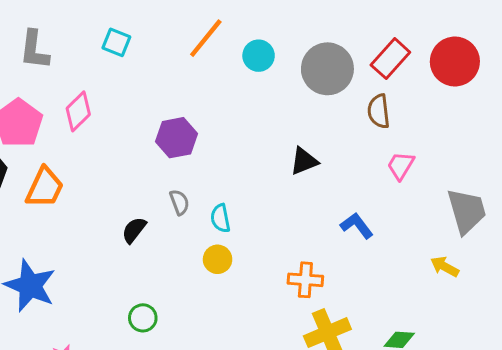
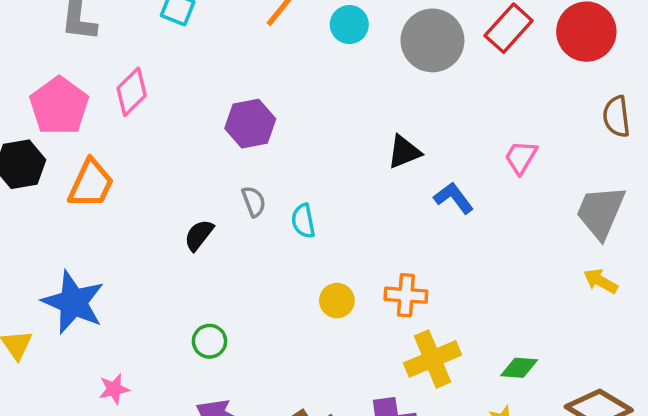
brown semicircle: (379, 111) -> (616, 117), moved
gray trapezoid: (467, 211) -> (601, 212), turned -141
blue L-shape: (357, 226) -> (454, 198), moved
yellow circle: (218, 259) -> (337, 301), moved
yellow arrow: (445, 267) -> (601, 281), moved

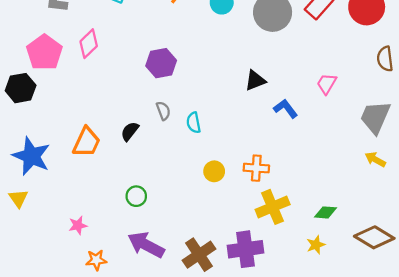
orange trapezoid: (91, 184) -> (87, 142), moved
blue star: (73, 302) -> (31, 156), moved

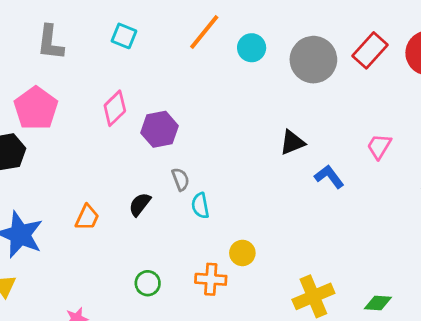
pink diamond: (89, 44) -> (115, 108), moved
purple hexagon: (161, 63) -> (159, 129), moved
cyan semicircle: (194, 123) -> (200, 206), moved
orange trapezoid: (87, 142) -> (87, 217), size x0.7
orange cross: (256, 168) -> (211, 279), moved

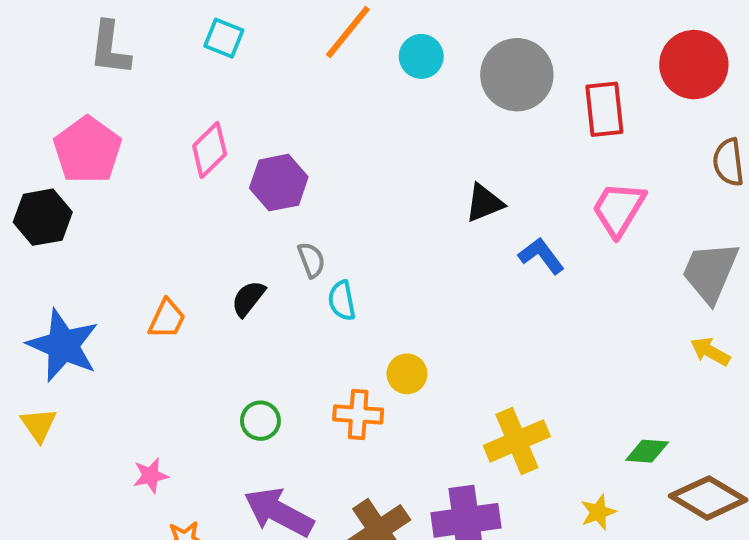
red rectangle: (370, 50) -> (604, 109), moved, turned -48
pink trapezoid: (379, 146) -> (619, 209), size x1.4
green diamond: (378, 303) -> (647, 451), moved

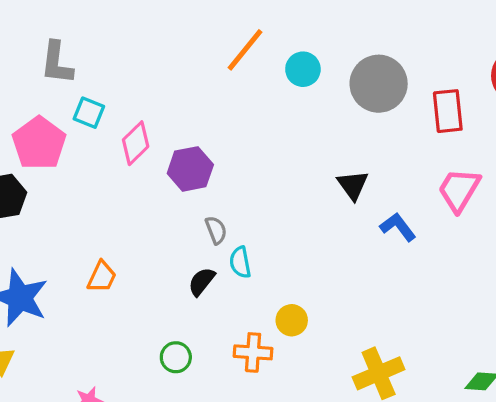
cyan square: (224, 38) -> (89, 113), moved
black triangle: (484, 203) -> (353, 185), turned -44
black semicircle: (248, 299) -> (202, 282), moved

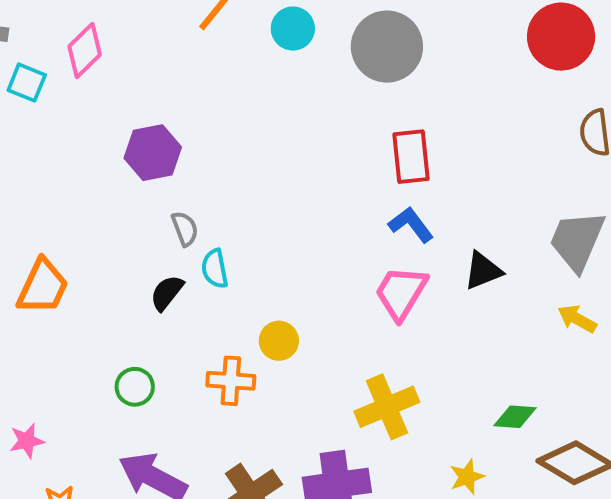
red rectangle: (448, 111) -> (411, 157), moved
pink diamond: (136, 143) -> (85, 51), moved
black triangle: (353, 185) -> (483, 271), moved, turned 44
pink trapezoid: (459, 190) -> (401, 293), moved
orange trapezoid: (102, 277) -> (43, 287), size x1.4

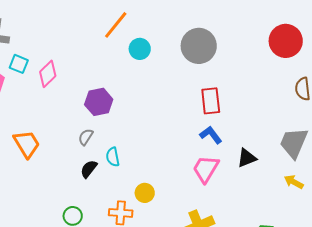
cyan circle: (293, 29) -> (140, 49), moved
pink diamond: (85, 51) -> (48, 74), moved
purple hexagon: (153, 153) -> (99, 102), moved
gray semicircle: (185, 229) -> (86, 137), moved, turned -126
orange trapezoid: (43, 287) -> (27, 144), moved, turned -56

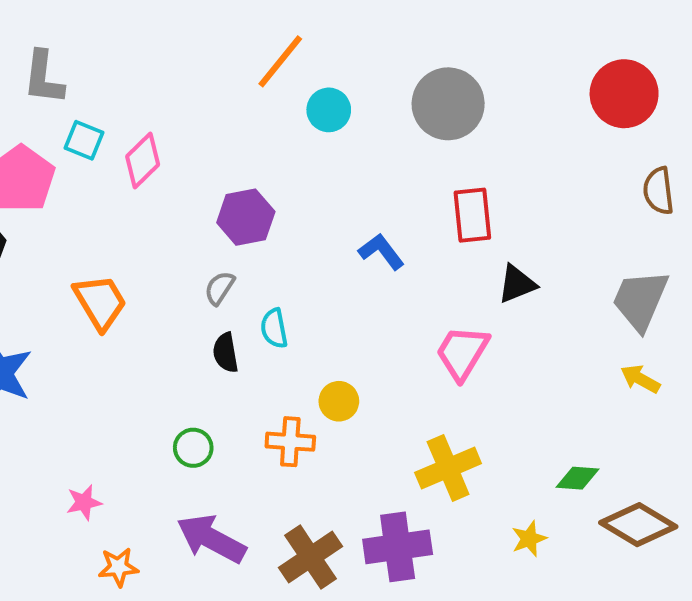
blue L-shape: (211, 135) -> (381, 252), moved
black triangle: (247, 158) -> (517, 284), moved
black semicircle: (89, 169) -> (226, 353), turned -48

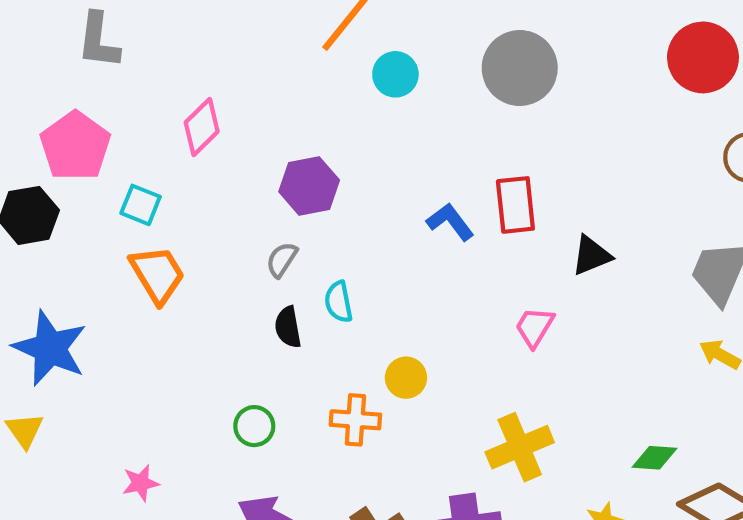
cyan square: (84, 140) -> (141, 205), moved
red rectangle: (472, 215) -> (515, 205), moved
pink trapezoid: (462, 353) -> (534, 327), size x0.7

